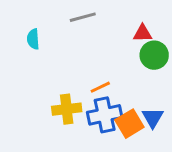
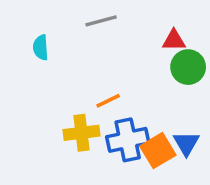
orange line: (100, 87) -> (108, 101), moved

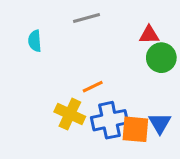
yellow cross: (81, 133) -> (70, 114), turned 32
orange square: (158, 151) -> (135, 129), turned 36

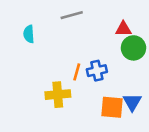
orange line: (93, 87) -> (77, 72), turned -48
yellow cross: (70, 114) -> (58, 95), turned -30
blue cross: (109, 120) -> (97, 71), moved, size x0.7

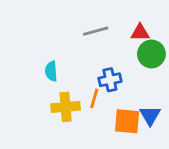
gray line: (72, 15) -> (96, 31), moved
cyan semicircle: (29, 34) -> (51, 71), moved
orange line: (77, 72) -> (94, 98), moved

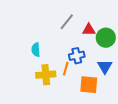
gray line: (96, 31) -> (67, 22), turned -36
red triangle: (140, 33) -> (89, 30), moved
blue triangle: (150, 116) -> (105, 67), moved

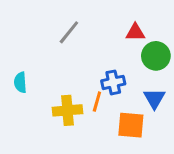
gray line: (67, 22) -> (69, 32), moved
red triangle: (89, 30) -> (135, 32), moved
cyan semicircle: (36, 50) -> (20, 82), moved

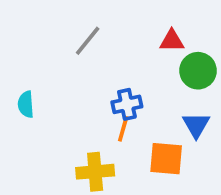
blue cross: (113, 82) -> (127, 104), moved
yellow cross: (68, 110) -> (95, 172), moved

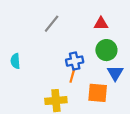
green circle: (198, 71) -> (106, 50), moved

